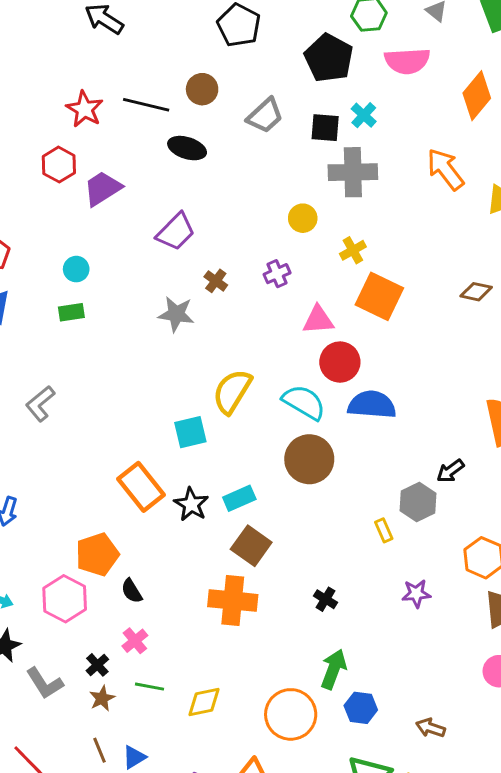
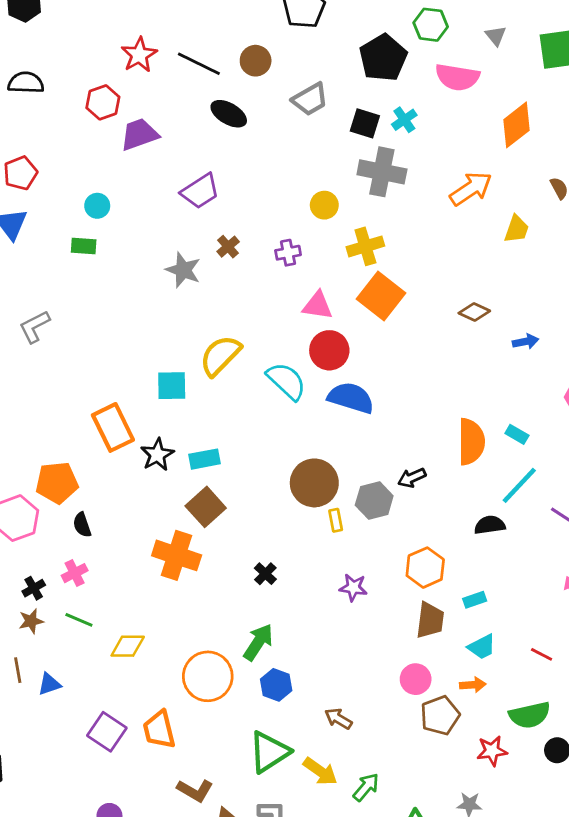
orange arrow: (445, 169) -> (471, 189), turned 81
yellow cross: (353, 250) -> (365, 246), size x1.4
brown circle: (309, 459) -> (314, 483), moved

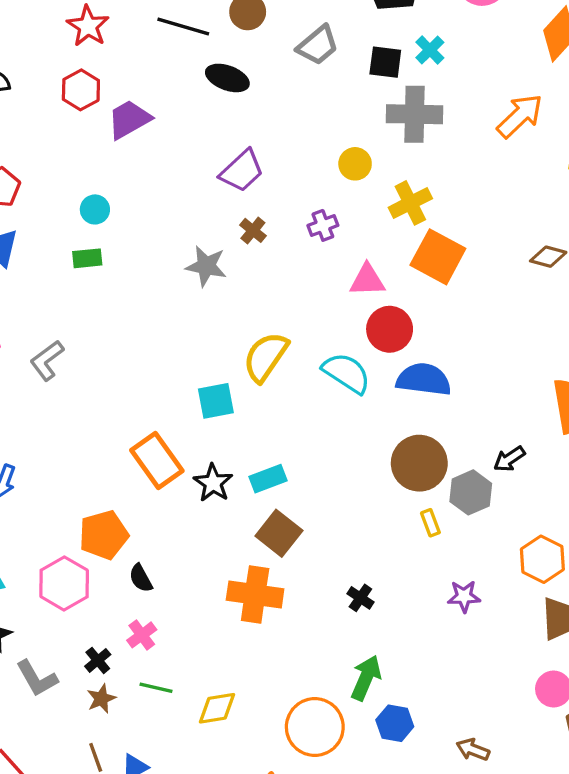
red star: (139, 55) -> (88, 26), moved
purple trapezoid: (200, 191) -> (242, 171), moved
brown circle: (314, 483) -> (419, 463), moved

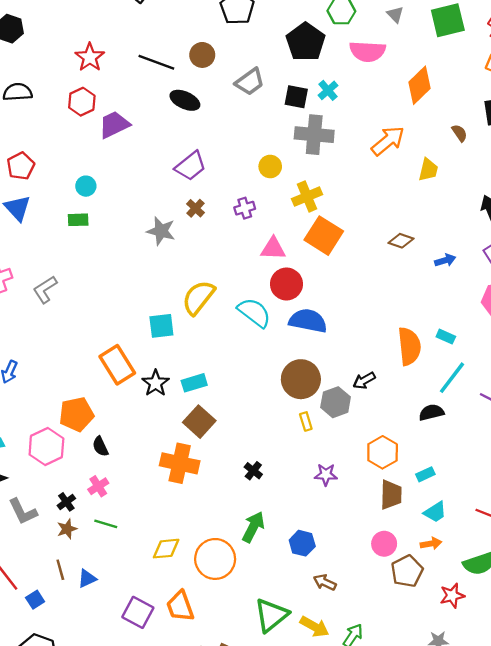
yellow diamond: (217, 708) -> (166, 549), moved
blue hexagon: (395, 723) -> (302, 543), moved

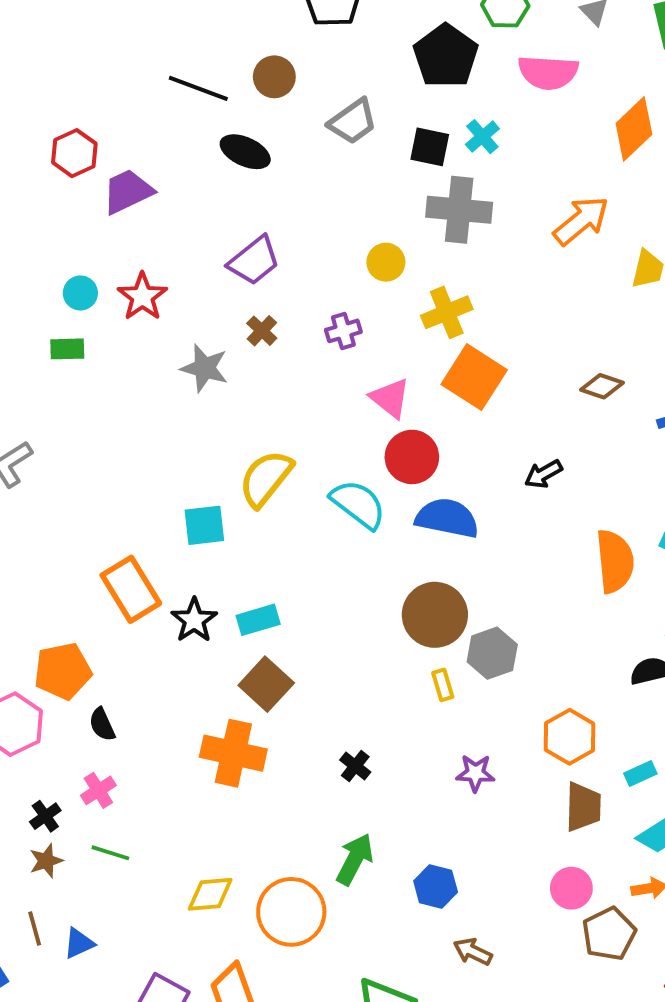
red star: (90, 57) -> (142, 297), moved
pink triangle: (273, 249) -> (390, 398), turned 36
black arrow: (364, 380) -> (543, 474), moved

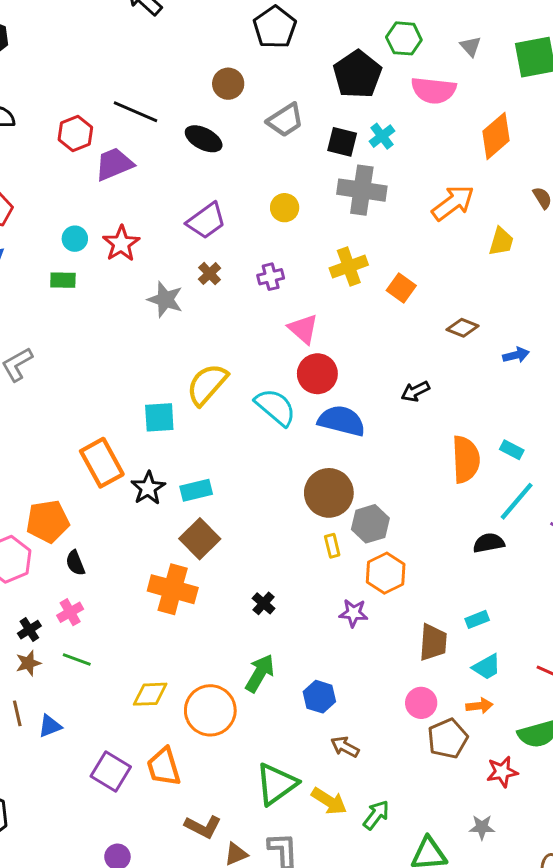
black line: (198, 88) -> (136, 112), moved
yellow circle: (386, 262) -> (285, 208), moved
orange square: (474, 377) -> (401, 288), moved, size x0.6
orange hexagon: (570, 737) -> (386, 573), moved

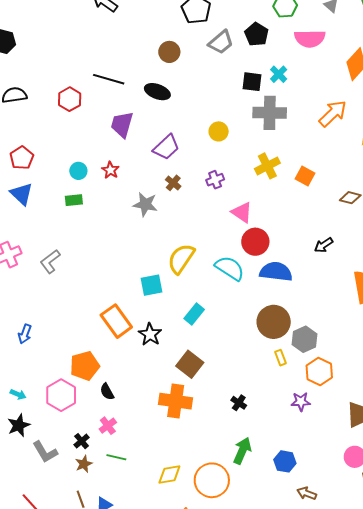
black pentagon: (357, 74) -> (257, 34), size x0.7
gray trapezoid: (285, 120) -> (221, 42), moved
purple trapezoid: (114, 164) -> (122, 125), moved, turned -44
red star: (121, 244) -> (110, 170), size x0.7
cyan rectangle: (196, 490) -> (194, 314), moved, turned -30

